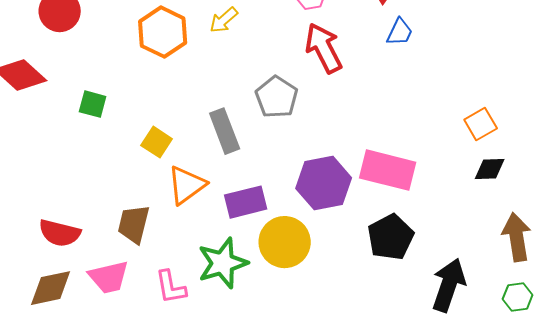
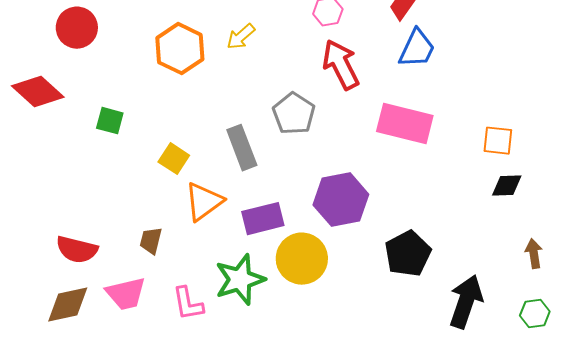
blue trapezoid: (400, 32) -> (417, 49), size x1.4
orange square: (481, 124) -> (498, 141), turned 36
pink rectangle: (388, 170) -> (405, 124), moved
brown trapezoid: (134, 224) -> (151, 241), size x0.7
brown arrow: (517, 237) -> (534, 254), size x0.6

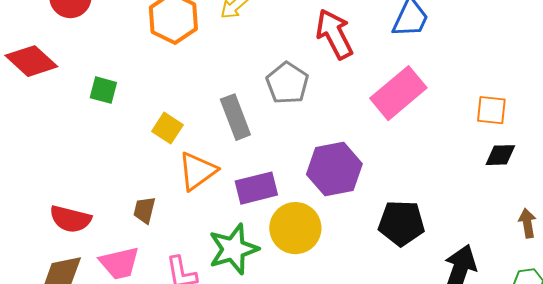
pink rectangle: (405, 124) -> (398, 93), turned -54
black pentagon: (408, 254) -> (401, 223), turned 30

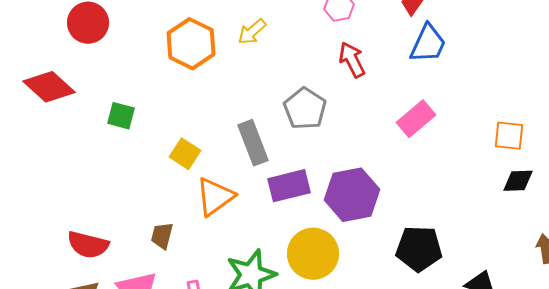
red arrow: (334, 34) -> (352, 60), size x0.7
pink rectangle: (398, 93) -> (416, 119), size x0.7
purple rectangle: (256, 188) -> (289, 186), moved

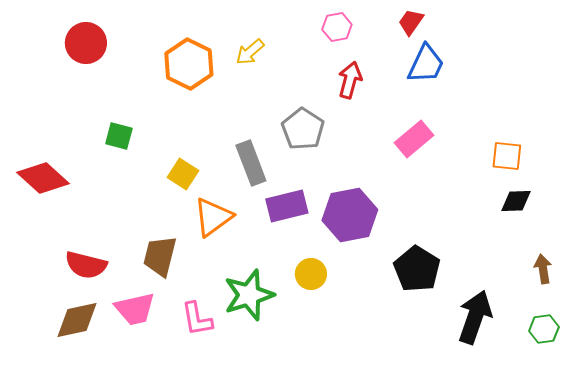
red arrow: (352, 60) -> (350, 80), turned 42
red diamond: (49, 87) -> (43, 178), moved
brown trapezoid: (162, 236) -> (160, 256), size x1.5
black pentagon: (419, 249) -> (417, 269), turned 30
yellow circle: (313, 254) -> (311, 274), size x0.6

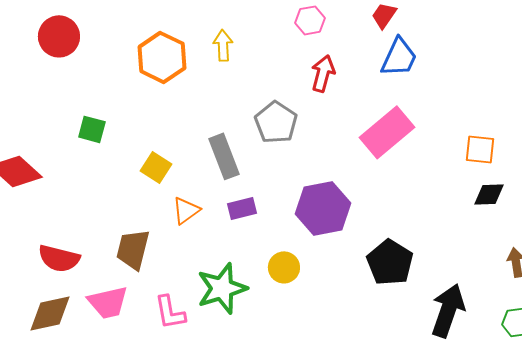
yellow arrow: (250, 52) -> (223, 45), turned 128
pink rectangle: (414, 139) -> (387, 132), size x1.4
purple rectangle: (287, 206) -> (242, 208), moved, size x0.7
orange triangle: (213, 217) -> (186, 210), size x0.7

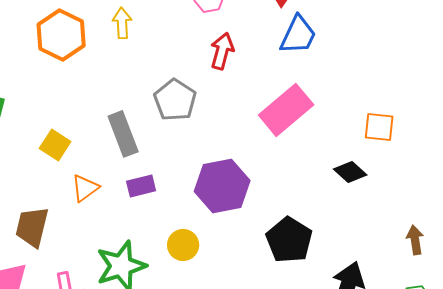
black diamond: (489, 194) -> (350, 172), moved, turned 44

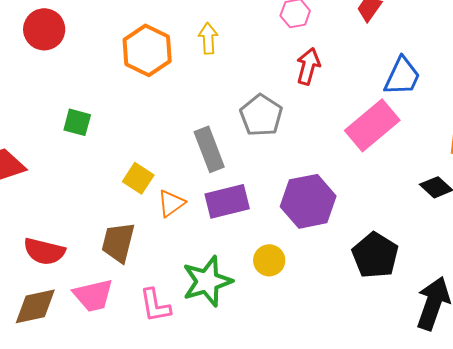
blue trapezoid: (298, 35) -> (402, 76), moved
yellow square: (55, 145) -> (138, 178), moved
purple rectangle: (141, 186) -> (227, 201), size x1.5

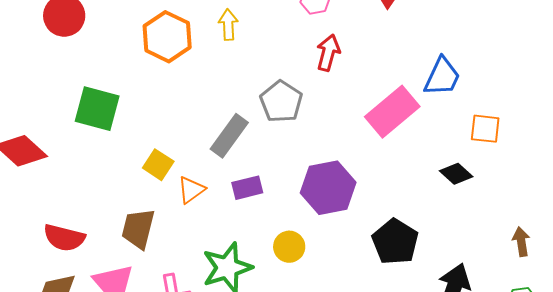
blue trapezoid: (402, 76) -> (442, 77), moved
green square: (77, 122) -> (97, 109), size x1.6
gray rectangle: (209, 149) -> (229, 136), turned 57
purple rectangle: (227, 201) -> (247, 188), size x0.7

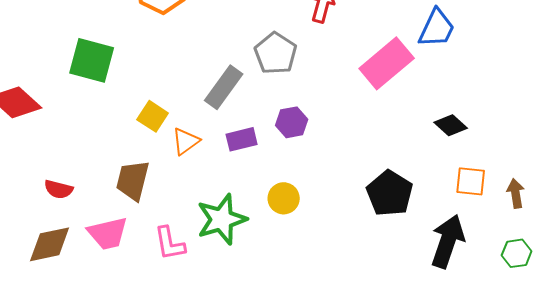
orange square: (485, 129) -> (471, 181), moved
purple hexagon: (328, 188) -> (292, 122), moved, size x0.6
red semicircle: (64, 238) -> (59, 189), size x0.7

